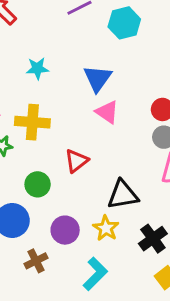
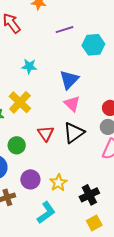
yellow cross: (32, 122) -> (20, 102), turned 30
red triangle: (76, 161) -> (46, 134), turned -36
black triangle: (123, 195) -> (74, 133), moved, turned -35

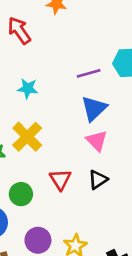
purple line: (65, 30) -> (89, 73), moved
cyan star: (29, 66) -> (28, 88), moved
black triangle: (74, 133) -> (98, 180), size x0.7

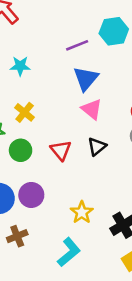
yellow cross: (27, 137) -> (25, 112), size x0.7
green circle: (21, 194) -> (21, 150), moved
purple circle: (38, 240) -> (31, 195), moved

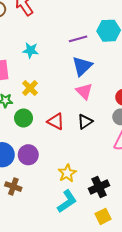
red triangle: (61, 150) -> (56, 121), turned -30
brown cross: (17, 236) -> (13, 187), turned 35
cyan L-shape: (69, 252) -> (67, 201), moved

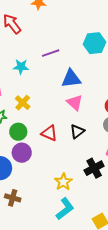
purple line: (78, 39) -> (51, 53), moved
blue triangle: (82, 66) -> (71, 79), turned 40
purple circle: (28, 155) -> (22, 153), moved
black cross: (99, 187) -> (94, 168), moved

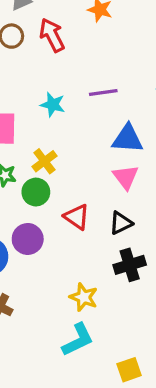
green circle: (18, 132) -> (36, 192), moved
black cross: (94, 168) -> (130, 265), moved
yellow star: (63, 182) -> (84, 297), turned -30

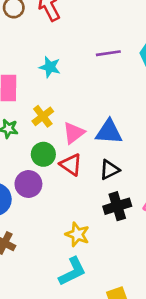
purple line: (103, 92) -> (108, 53), moved
blue triangle: (127, 139) -> (109, 132), moved
pink triangle: (126, 177) -> (74, 133), moved, turned 30
green circle: (36, 192) -> (43, 154), moved

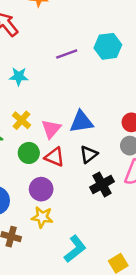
purple circle: (28, 184) -> (41, 189), moved
yellow star: (77, 234) -> (42, 217), moved

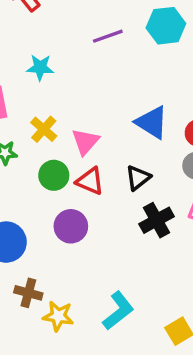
blue triangle: (81, 122) -> (152, 122), moved, turned 40
yellow star: (42, 217) -> (58, 316), moved

